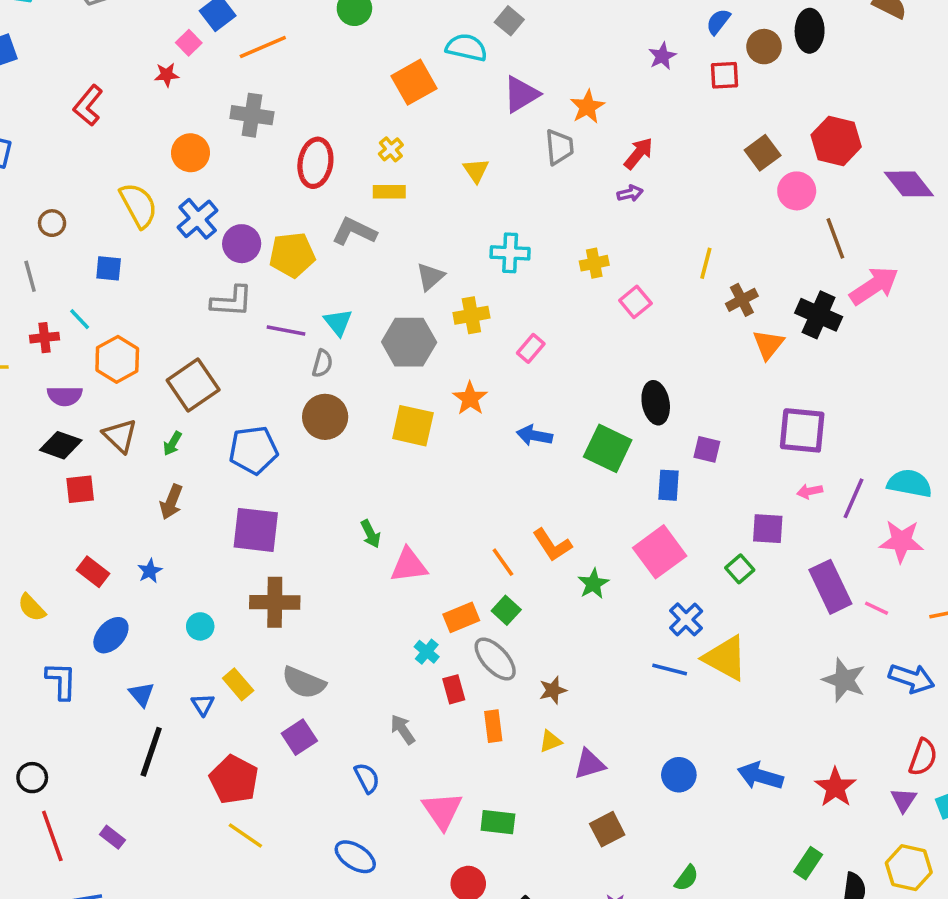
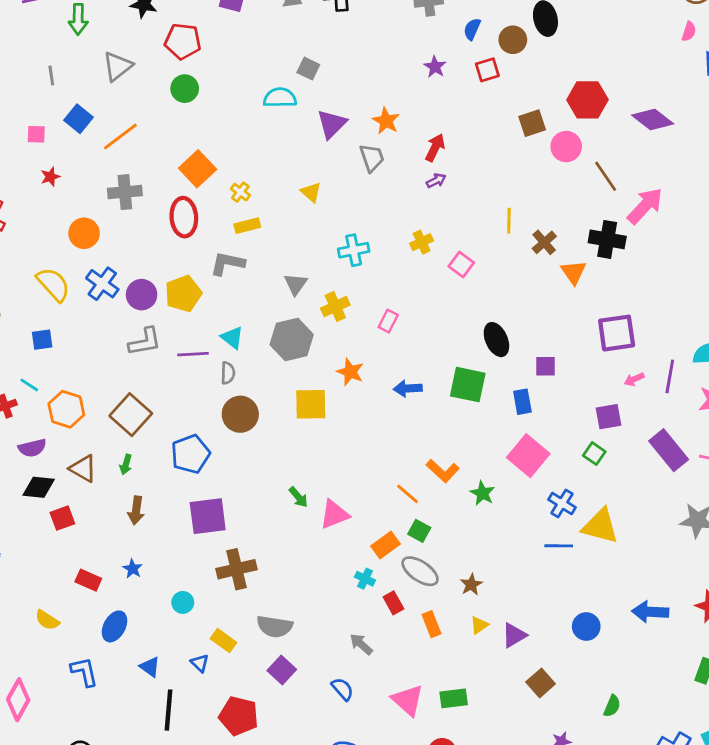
pink square: (189, 43) -> (36, 134), moved, turned -30
orange square: (414, 82) -> (198, 169), moved
brown square: (763, 153) -> (532, 123), turned 32

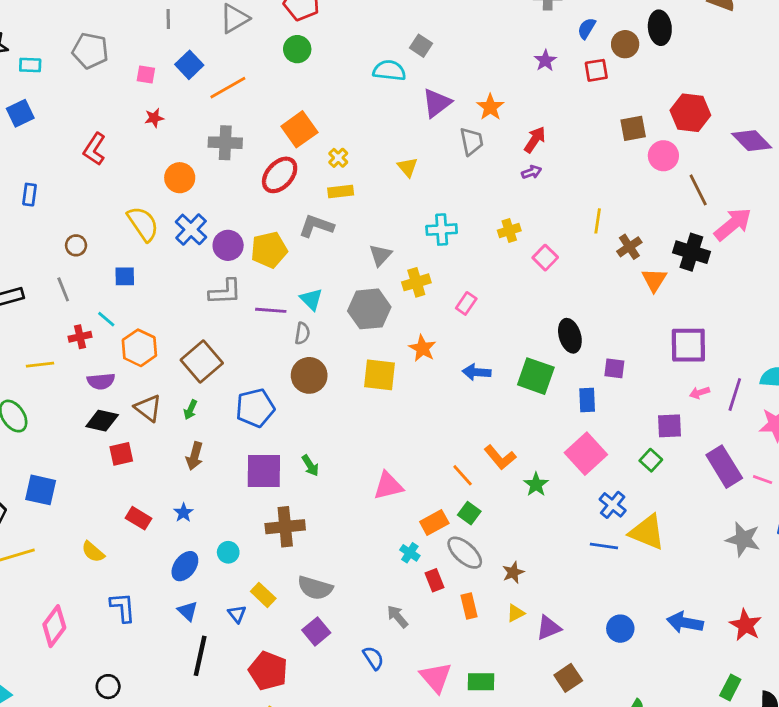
red ellipse: (184, 217) -> (280, 175), turned 39
green arrow: (298, 497) -> (310, 465), moved
blue ellipse: (115, 626) -> (185, 566), moved

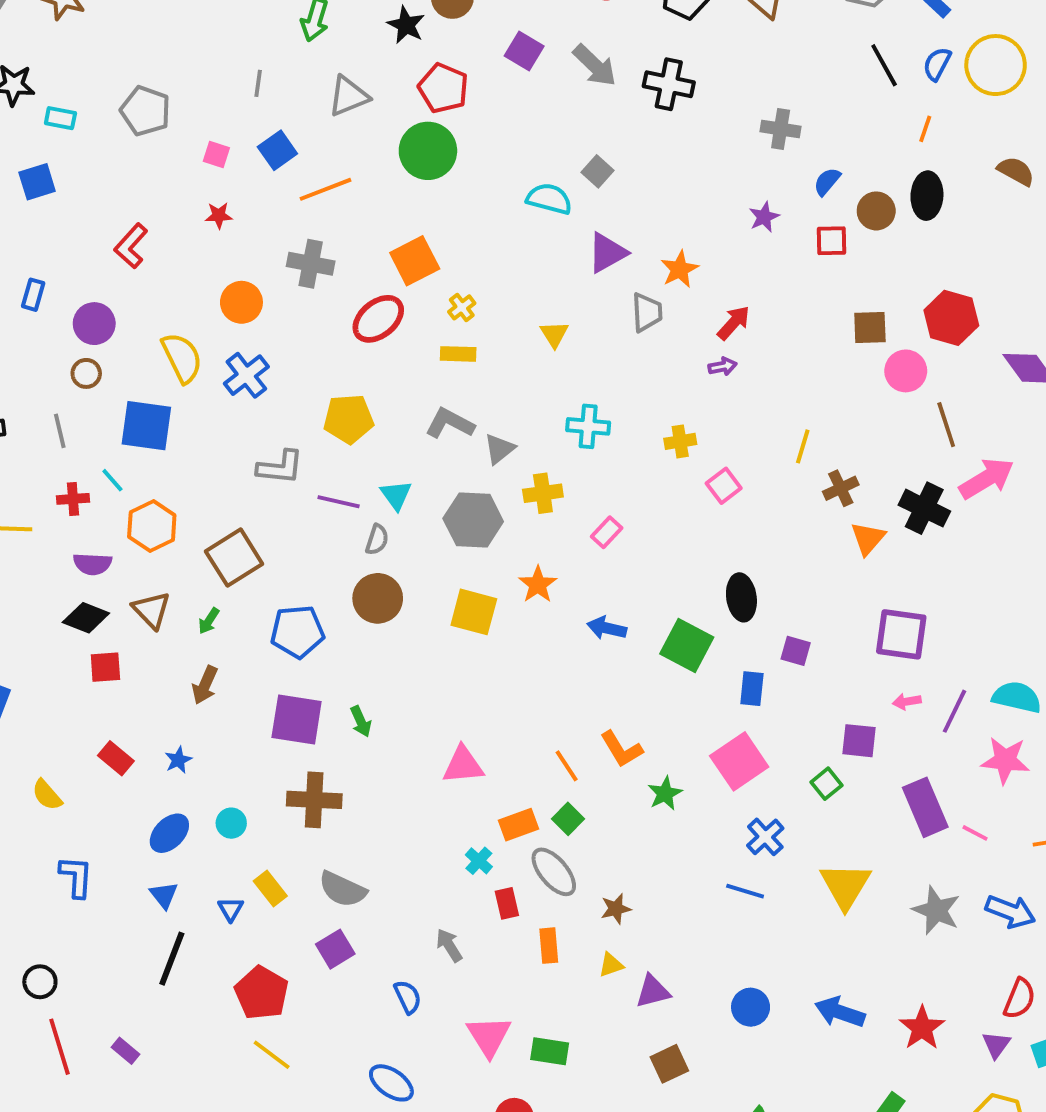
green circle: (297, 49) -> (428, 151), size x1.5
gray L-shape: (316, 226) -> (450, 423), moved
purple circle: (228, 245) -> (94, 324), moved
blue square: (125, 276) -> (146, 426), size x1.8
yellow triangle: (647, 532) -> (845, 886), moved, turned 30

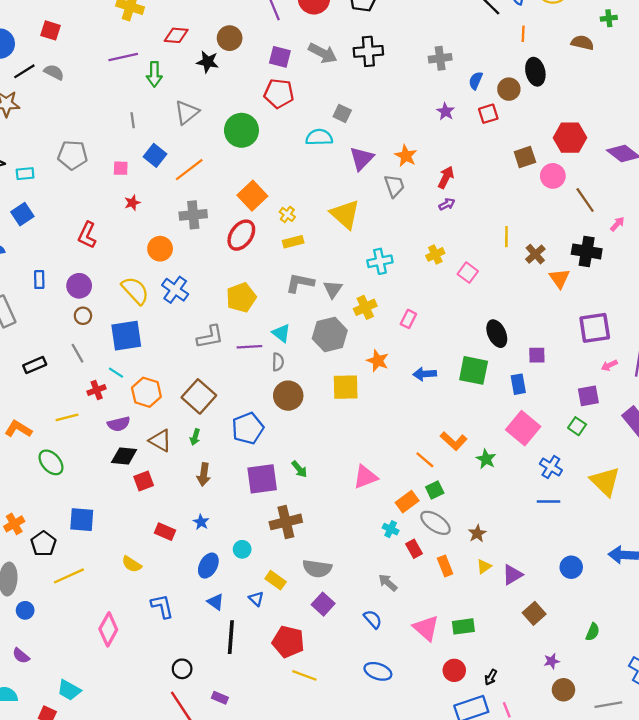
red pentagon: (443, 88) -> (279, 93), moved
yellow triangle: (554, 334) -> (345, 214), size x1.8
pink arrow: (987, 478) -> (617, 224), size x0.5
green square: (568, 819) -> (435, 490), turned 36
black circle: (40, 982) -> (182, 669), moved

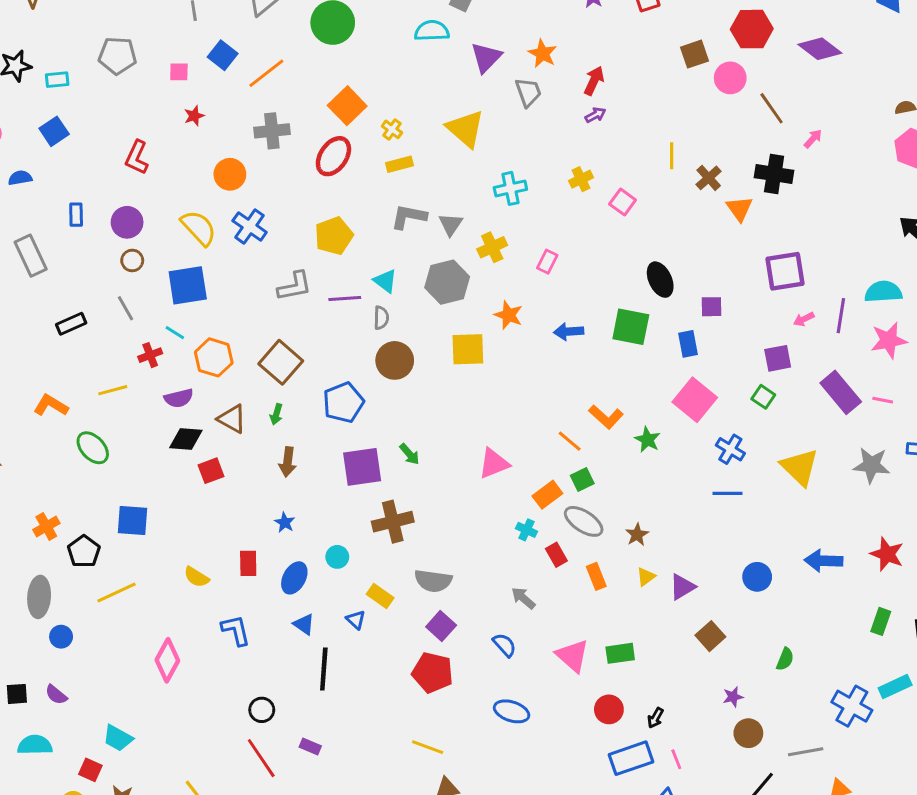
red rectangle: (165, 532) -> (248, 563), moved, turned 66
red pentagon: (288, 642) -> (433, 673), moved
yellow line: (304, 675) -> (428, 747), moved

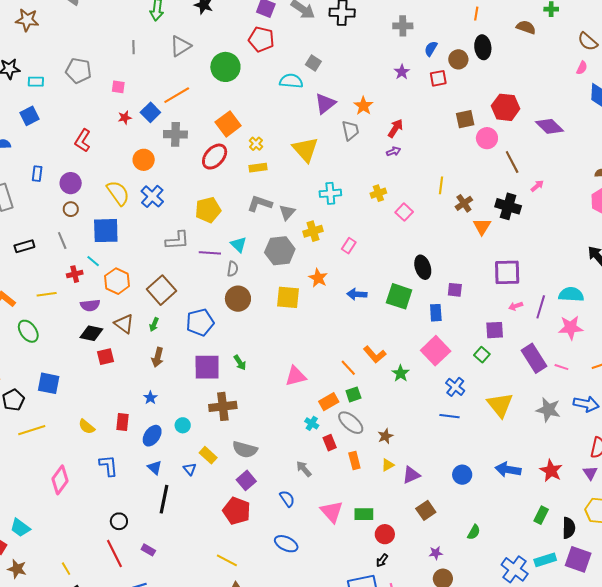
blue square: (223, 55) -> (150, 112), moved
red circle: (609, 709) -> (385, 534), moved

